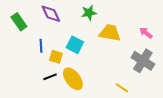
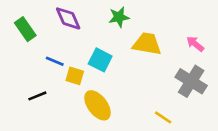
blue line: (41, 46) -> (55, 61), turned -64
black line: (50, 77) -> (37, 96), moved

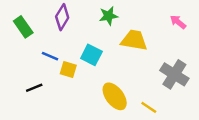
purple diamond: (68, 18) -> (62, 17), turned 55
pink arrow: (195, 44) -> (178, 22), moved
yellow ellipse: (98, 105) -> (115, 96), moved

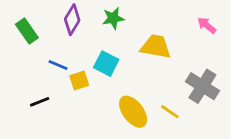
green star: (109, 16) -> (113, 18), moved
yellow square: (68, 70) -> (79, 81), turned -35
yellow line: (149, 107) -> (170, 112), moved

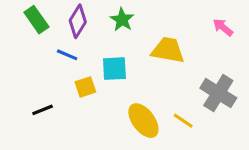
green star: (113, 18) -> (122, 20), turned -30
green rectangle: (27, 31) -> (36, 20), moved
cyan square: (106, 64) -> (114, 69), turned -30
blue line: (58, 65) -> (67, 55), moved

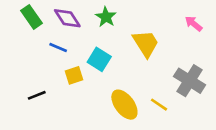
purple diamond: (78, 21) -> (67, 18), turned -64
yellow trapezoid: (168, 50) -> (146, 43), turned 48
cyan square: (114, 69) -> (99, 59), turned 35

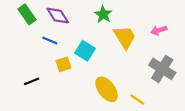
green star: (106, 17) -> (103, 14), moved
pink arrow: (194, 24) -> (159, 30), moved, turned -56
yellow line: (159, 105) -> (137, 100), moved

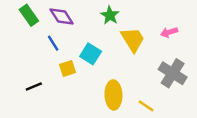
blue line: (50, 41) -> (53, 43), turned 35
yellow ellipse: (107, 89) -> (113, 95), turned 35

